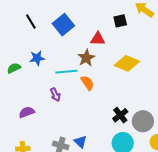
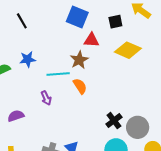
blue square: (63, 25) -> (77, 17), moved, turned -30
yellow diamond: (127, 63) -> (128, 50), moved

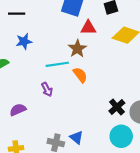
black line: (22, 21) -> (17, 14), turned -56
blue star: (28, 59) -> (24, 41), moved

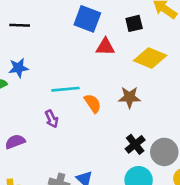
blue star: (24, 41) -> (18, 68), moved
brown star: (77, 49) -> (129, 97), moved, turned 30

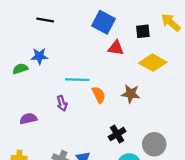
black cross: (135, 144) -> (117, 134), moved

